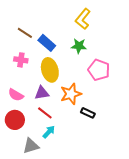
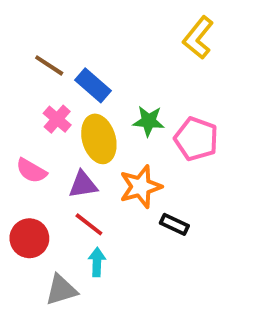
yellow L-shape: (83, 19) -> (198, 38), moved
green star: (79, 46) -> (149, 121), moved
pink cross: (21, 60) -> (57, 119), moved, turned 32
pink semicircle: (16, 95) -> (31, 171), moved
cyan arrow: (49, 132) -> (97, 262), turned -40

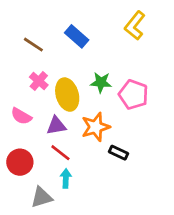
blue rectangle: (93, 85) -> (77, 36), moved

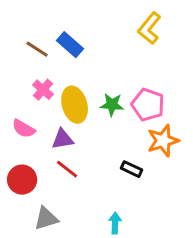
blue rectangle: (77, 36) -> (70, 45), moved
green star: (101, 82) -> (112, 105), moved
orange star: (96, 127) -> (163, 141), moved
cyan arrow: (66, 178) -> (115, 223), moved

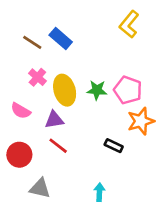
gray triangle: (46, 219) -> (40, 188), turned 30

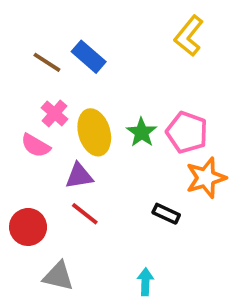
green star: (97, 90) -> (142, 132), turned 30
pink semicircle: (21, 111) -> (36, 146), moved

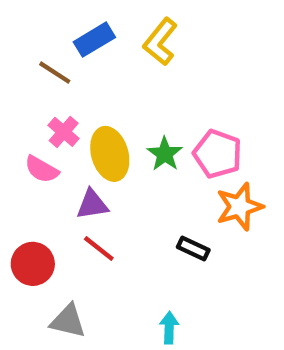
yellow L-shape: (189, 36) -> (160, 42), moved
blue rectangle: (89, 57) -> (94, 40), moved, turned -72

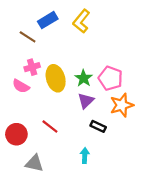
pink cross: (64, 132) -> (32, 67), turned 32
purple triangle: (92, 204) -> (86, 101), moved, turned -36
cyan arrow: (169, 328) -> (85, 155), moved

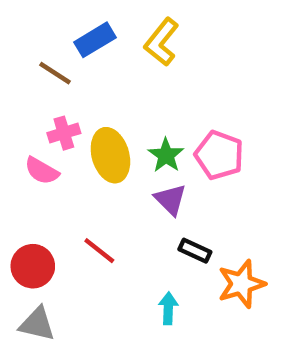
purple triangle: (86, 101) -> (170, 200), turned -30
orange star: (122, 105) -> (241, 284), moved
gray triangle: (34, 163) -> (37, 324), moved

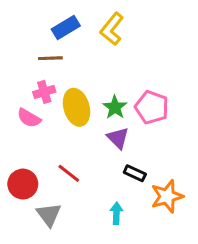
brown line: (55, 73) -> (50, 58), moved, turned -35
gray triangle: (37, 324) -> (49, 215), moved, turned 40

